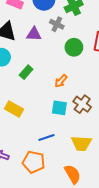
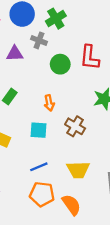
orange arrow: (61, 81) -> (49, 103), turned -48
cyan square: (59, 108) -> (39, 130), moved
orange pentagon: (34, 162) -> (42, 194), moved

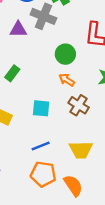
gray cross: (39, 40) -> (43, 16), size x1.5
green circle: (60, 64) -> (65, 54), moved
orange arrow: (49, 103) -> (67, 80), moved, turned 133

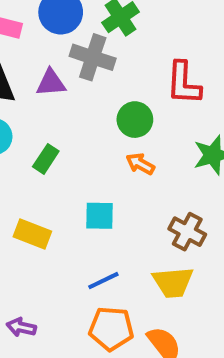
brown cross: (79, 105) -> (187, 232), moved

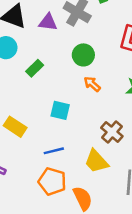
green circle: (135, 120) -> (83, 55), moved
yellow rectangle: (32, 234) -> (15, 127), moved
yellow trapezoid: (173, 282) -> (96, 161), turned 40

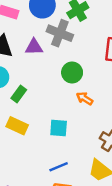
green rectangle: (35, 68) -> (19, 94), moved
yellow rectangle: (15, 127) -> (17, 126), moved

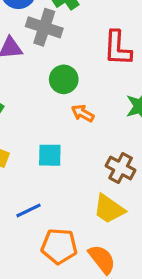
blue line: (59, 167) -> (29, 210), moved

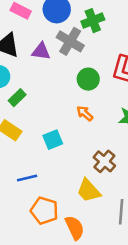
green circle: (64, 79) -> (88, 79), moved
cyan square: (50, 155) -> (53, 140), turned -36

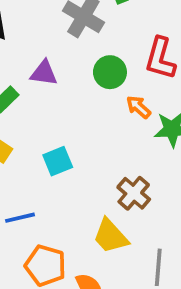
purple triangle: (41, 51) -> (44, 73), moved
orange arrow: (85, 113) -> (139, 107), moved

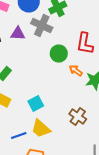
purple triangle: (44, 73) -> (18, 34), moved
yellow trapezoid: (111, 236) -> (41, 128), moved

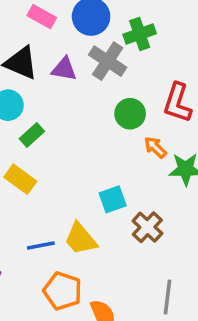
cyan square: (36, 104) -> (113, 199), moved

